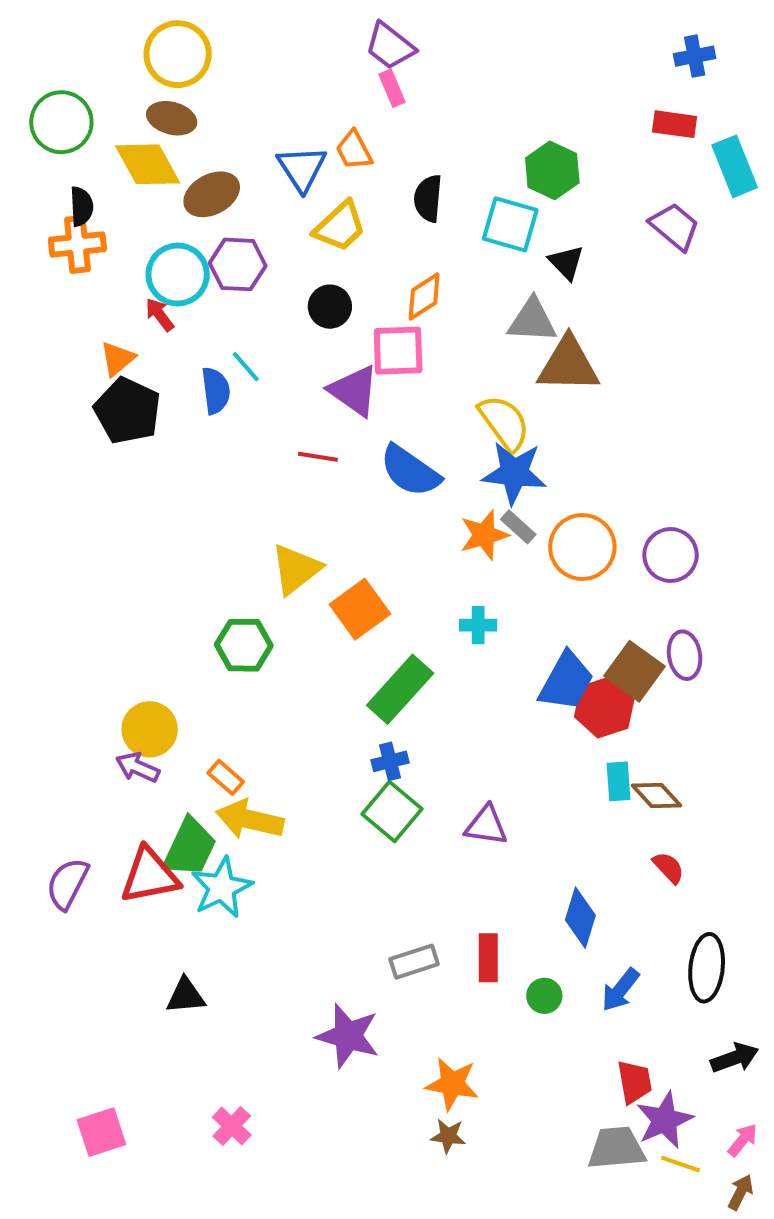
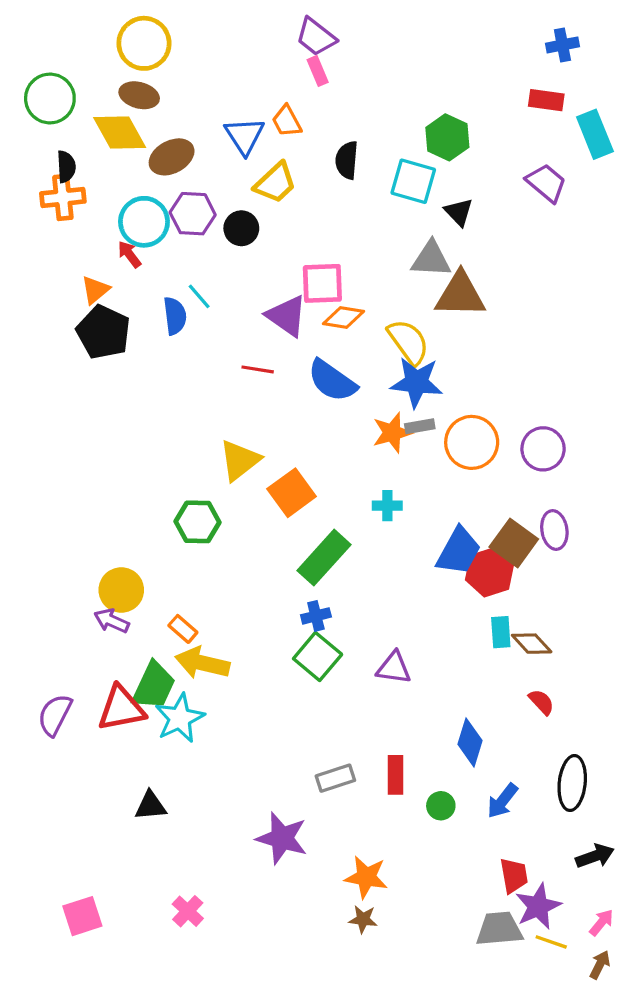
orange diamond: (424, 297) -> (344, 317), moved, turned 42
black circle: (330, 307) -> (241, 228), moved
gray rectangle: (518, 527) -> (420, 426), turned -52

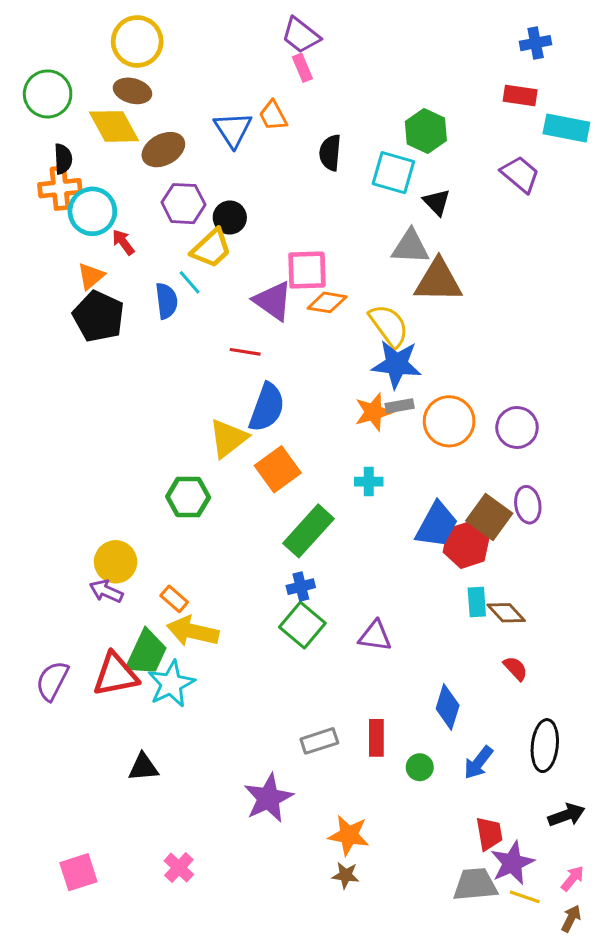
cyan rectangle: (595, 134) -> (566, 128), turned -57
yellow trapezoid: (275, 183) -> (211, 248), moved
cyan circle: (144, 222) -> (92, 211), moved
blue semicircle: (332, 381) -> (267, 407), moved, turned -105
purple star: (282, 838) -> (268, 798), turned 30

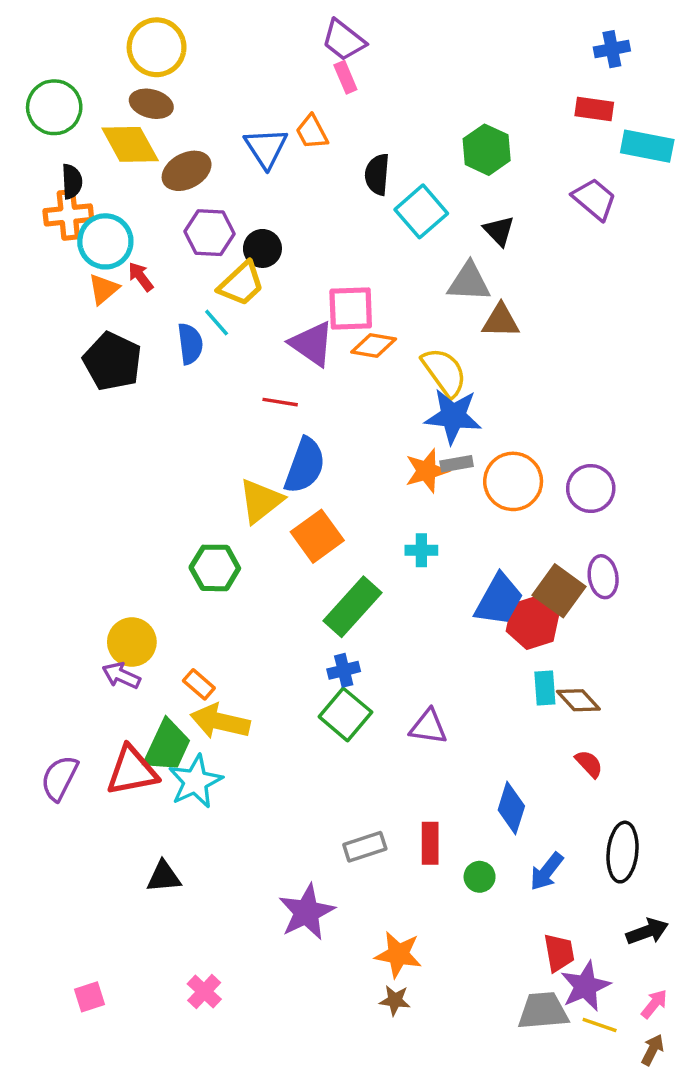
cyan square: (393, 173) -> (421, 211), moved, turned 33
orange triangle: (91, 276) -> (104, 289), moved
brown triangle: (438, 281) -> (501, 321), size x0.7
pink square: (78, 872) -> (90, 997), size x0.7

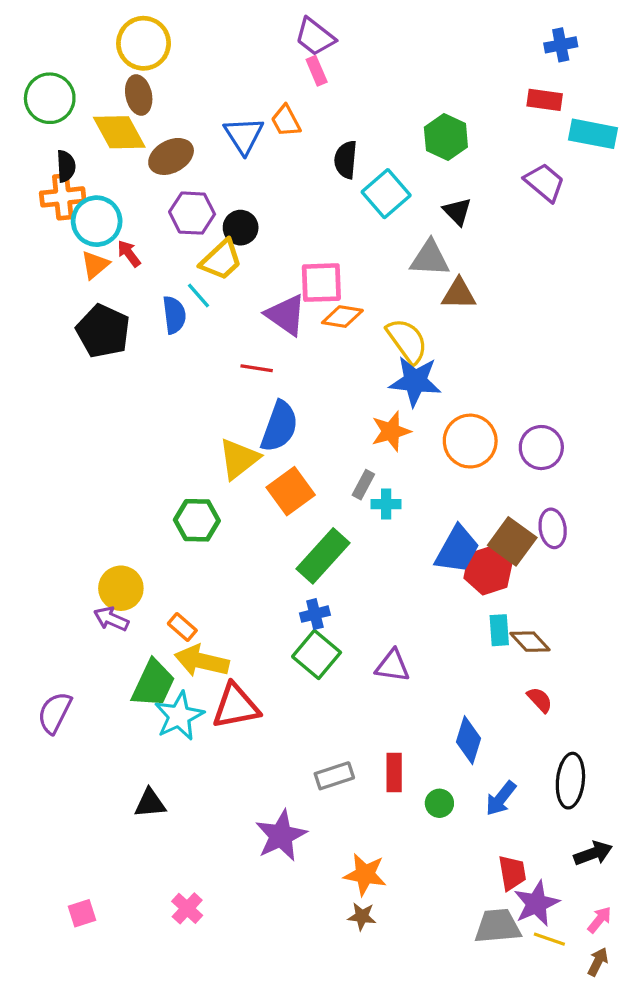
brown ellipse: (151, 104) -> (139, 95), turned 63
gray rectangle: (457, 464) -> (363, 485), moved, turned -52
red triangle: (132, 771) -> (236, 706), moved

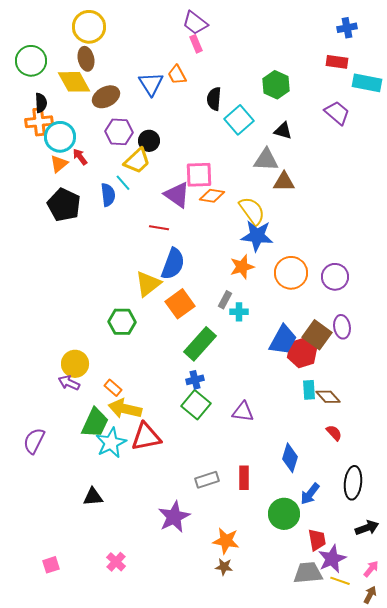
black triangle: (457, 211) -> (283, 131), turned -30
green circle: (439, 803) -> (284, 514), moved, size x1.8

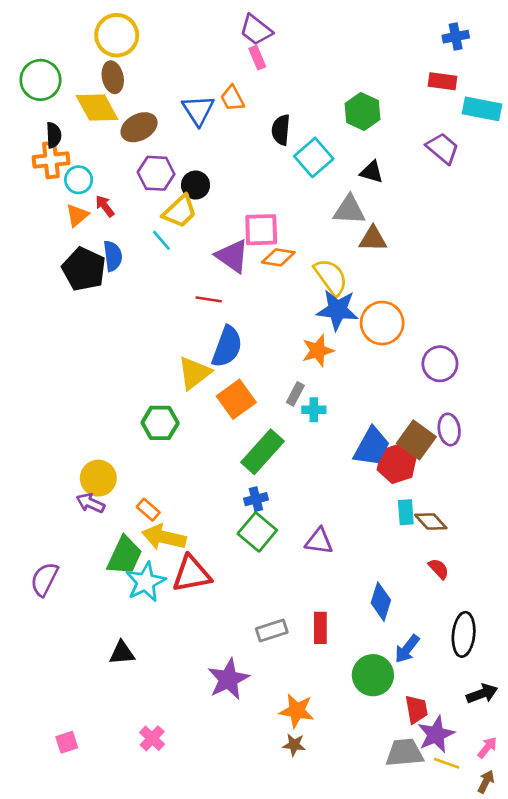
cyan circle: (60, 137) -> (79, 180), size x0.7
blue semicircle: (108, 195) -> (113, 256), moved
orange circle: (291, 273) -> (382, 323), moved

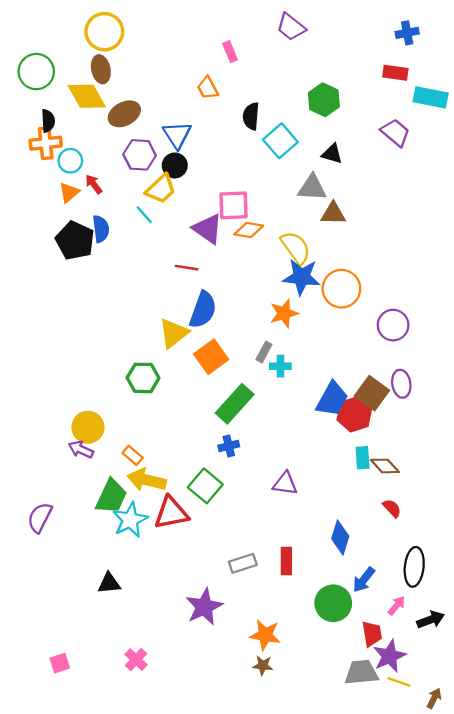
purple trapezoid: (256, 30) -> (291, 27), moved
blue triangle: (198, 110) -> (177, 135), moved
green square: (257, 532) -> (205, 486), moved
pink arrow: (487, 747) -> (397, 606), moved

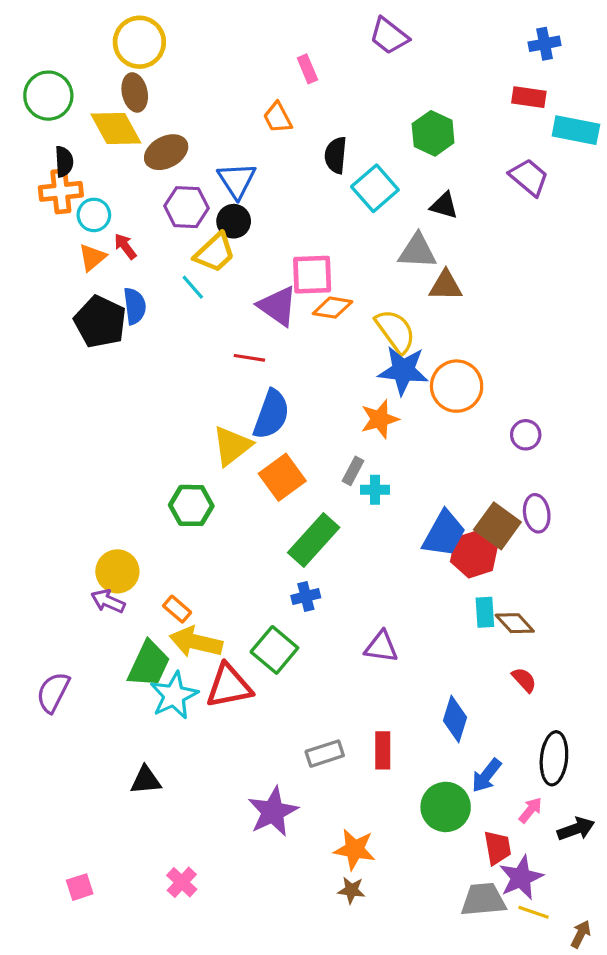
purple circle: (393, 325) -> (526, 435), size x0.7

